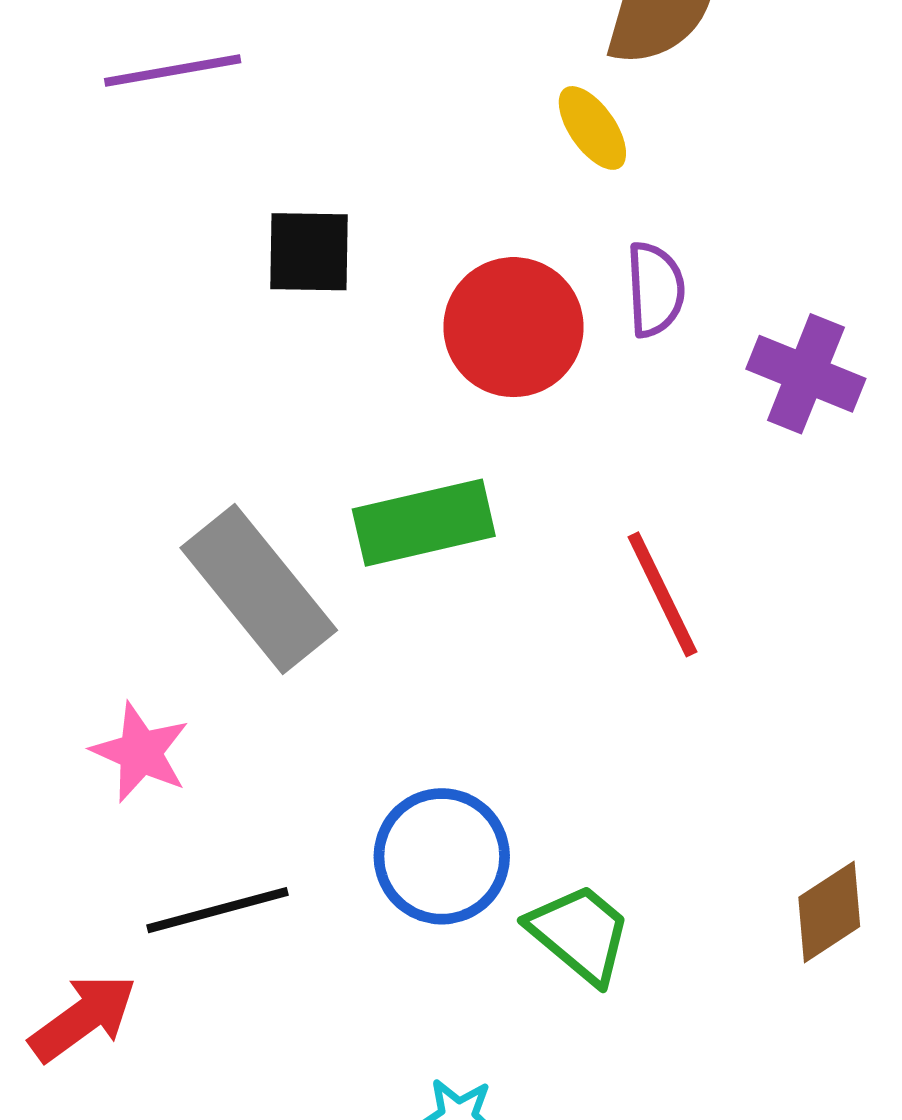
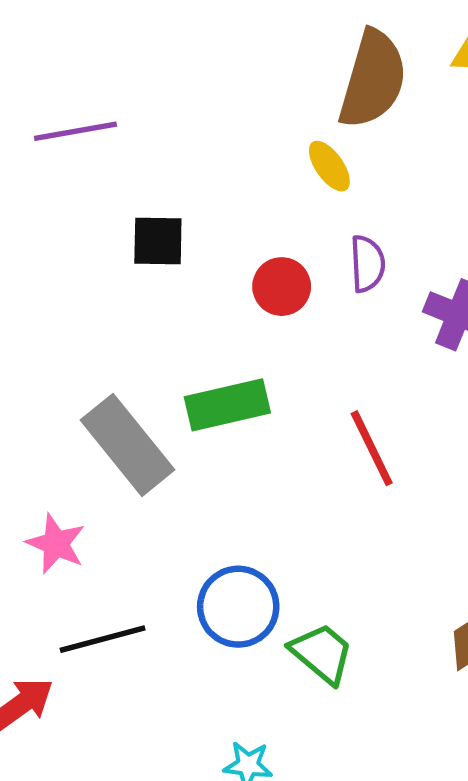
red circle: (513, 327) -> (282, 287), size x0.7

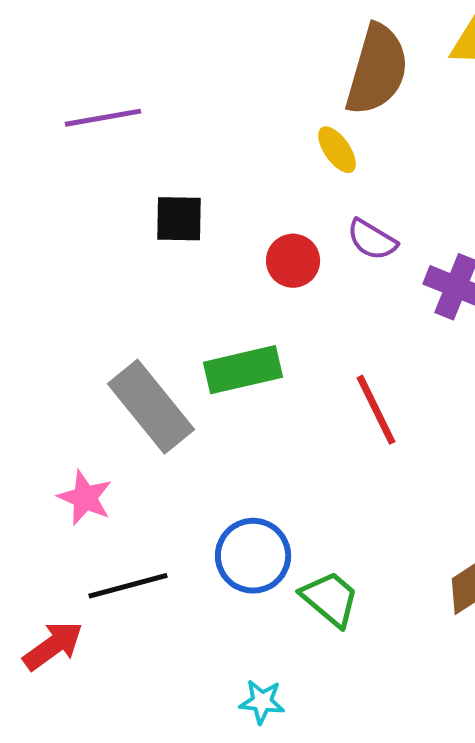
purple semicircle: (367, 264) -> (372, 240), turned 124

